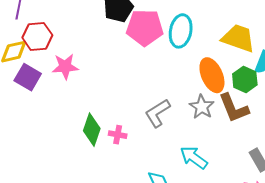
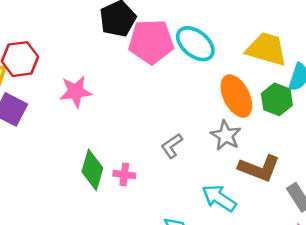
cyan ellipse: (181, 31) -> (195, 44), turned -60
pink star: (65, 67) -> (76, 92), moved
brown L-shape: (234, 108) -> (259, 168), moved, turned -44
gray L-shape: (157, 113) -> (172, 146), size x0.7

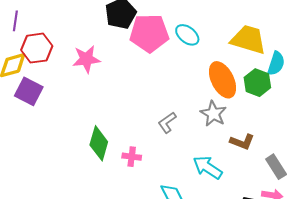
cyan ellipse: (195, 44) -> (187, 35), size x0.7
pink star: (76, 92) -> (86, 59), moved
brown L-shape: (259, 168) -> (242, 142), size x0.7
pink cross: (124, 175) -> (132, 157), moved

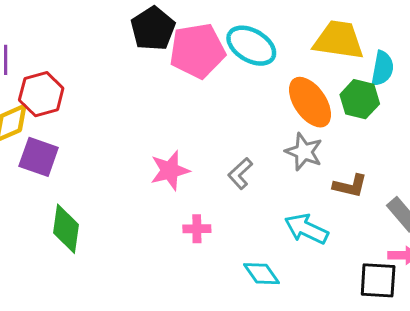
cyan ellipse: (187, 35) -> (251, 46), size x1.4
pink star: (86, 59) -> (170, 170), moved
green diamond: (99, 143) -> (66, 229), moved

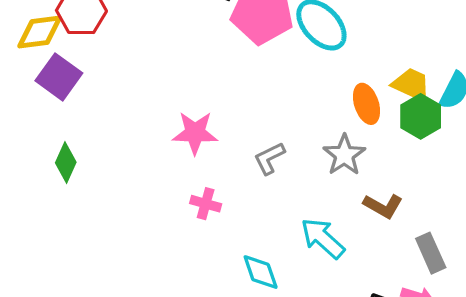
yellow trapezoid: (339, 40) -> (411, 85), moved, size x0.7
orange ellipse: (310, 102) -> (367, 104), size x0.7
green diamond: (66, 229) -> (66, 162), size x0.7

